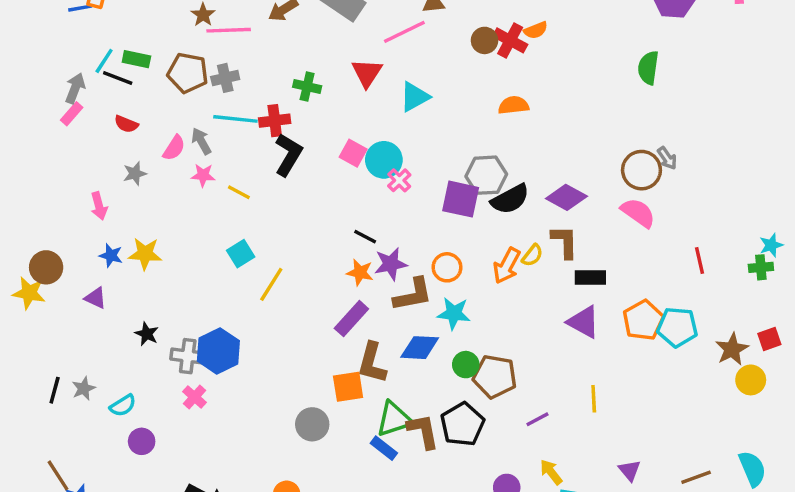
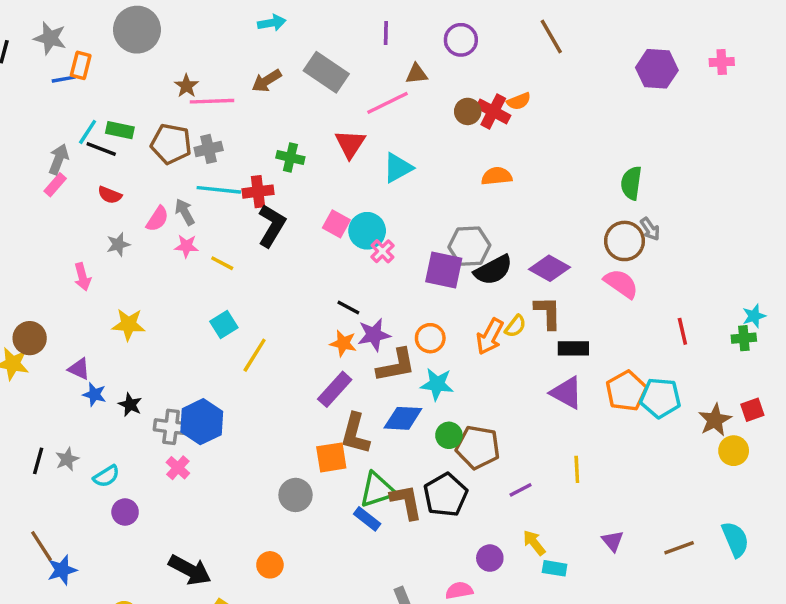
green semicircle: (648, 68) -> (631, 183), moved
blue star: (111, 255) -> (94, 394), moved

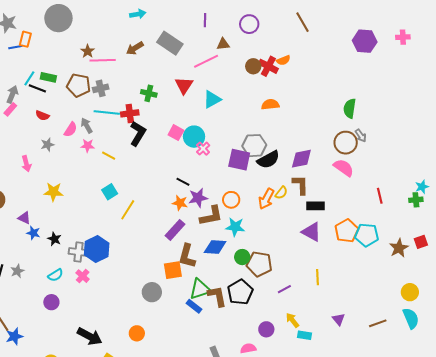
purple diamond: (549, 268) -> (301, 159), turned -40
yellow circle: (734, 451) -> (410, 292), moved
cyan semicircle: (106, 476) -> (55, 275), moved

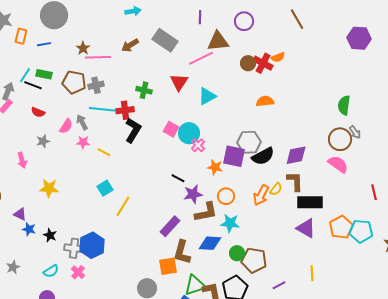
brown triangle: (223, 44) -> (218, 41), size x1.6
blue line: (15, 47) -> (44, 44), moved
orange star: (180, 203) -> (215, 167), moved
black rectangle: (315, 206) -> (310, 202), size x1.4

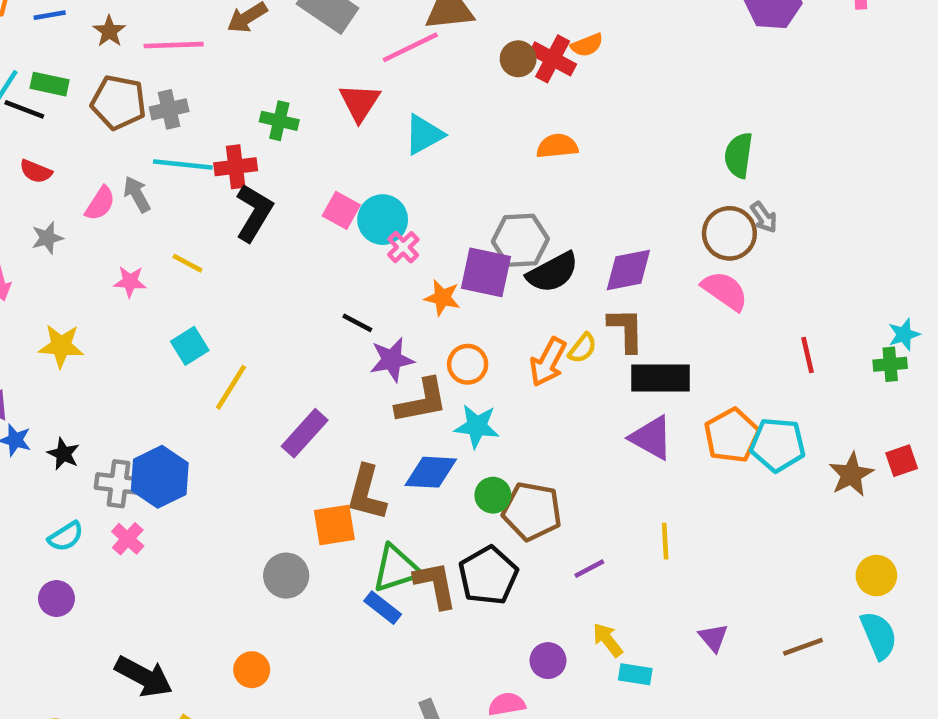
brown star: (83, 48) -> (109, 31), moved
pink star: (83, 142) -> (130, 282), moved
purple rectangle: (170, 226) -> (305, 433), moved

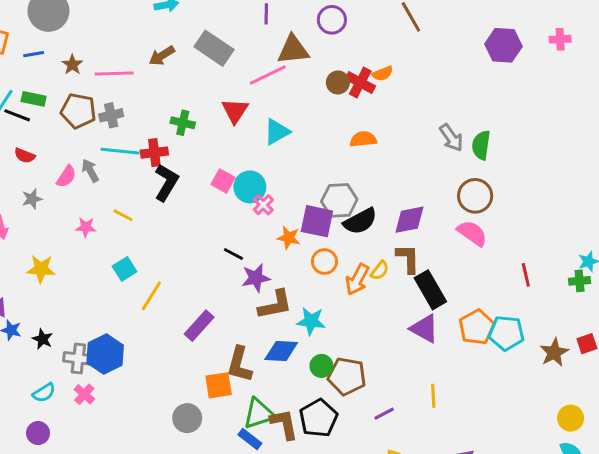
gray arrow: (764, 217) -> (451, 138), moved, size x1.4
orange circle: (468, 364) -> (324, 261), moved
black rectangle: (661, 378) -> (430, 290), turned 60

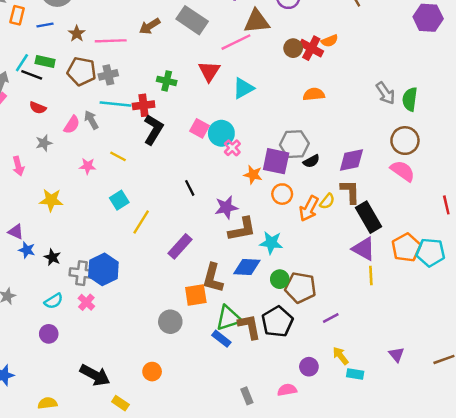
black semicircle: (360, 221) -> (311, 161), size x0.6
black line: (233, 254) -> (190, 188), moved, turned 35
yellow line: (433, 396) -> (371, 275), moved

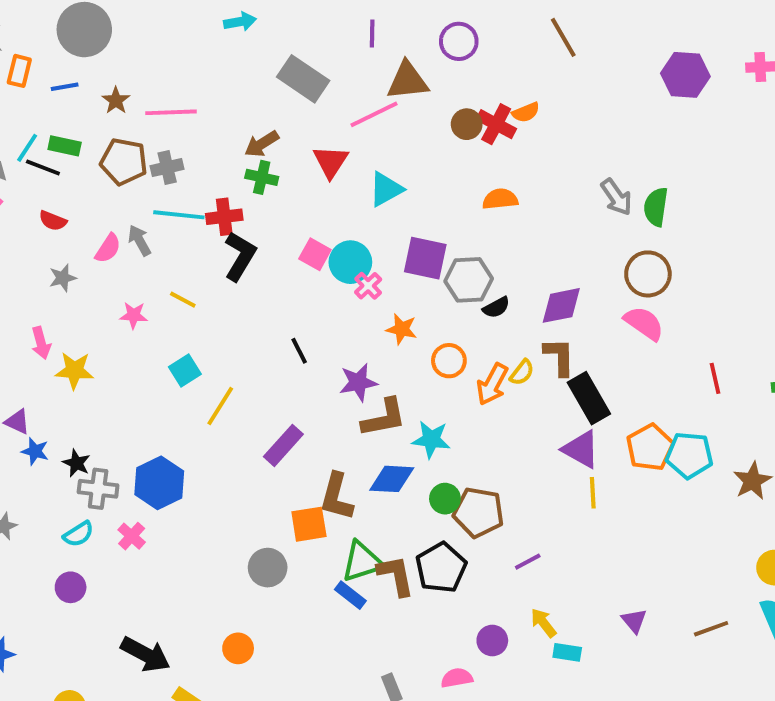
brown arrow: (150, 26) -> (262, 144), moved
purple square: (276, 161) -> (425, 258), moved
pink arrow: (18, 166) -> (41, 343), moved
gray cross: (82, 273) -> (98, 489), moved

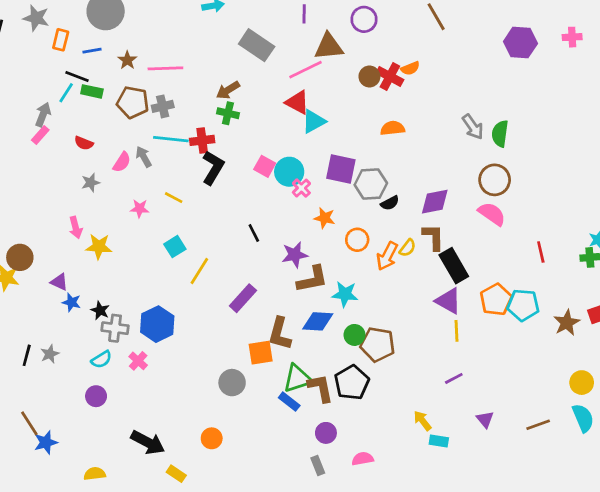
red triangle: (331, 162) -> (297, 102), moved, turned -35
black line: (43, 168) -> (77, 76), moved
purple line: (528, 562) -> (454, 378), moved
purple circle: (492, 641) -> (326, 433), moved

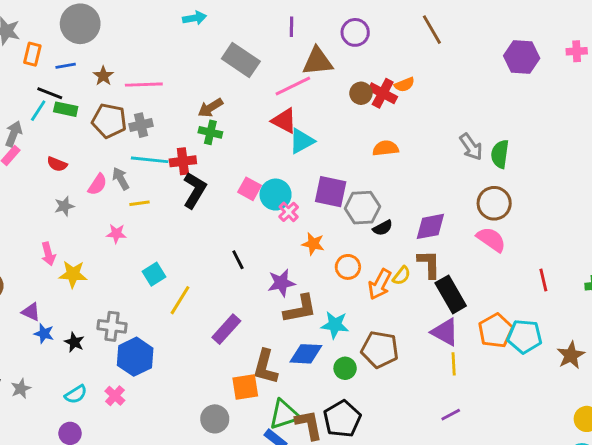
yellow line: (174, 198) -> (139, 203), moved, turned -36
gray cross: (115, 328) -> (112, 326), moved
brown pentagon: (378, 344) -> (380, 349), moved

